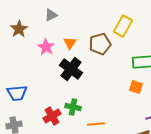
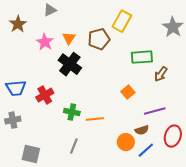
orange square: (136, 87) -> (128, 92), moved, turned 32
green cross: (73, 107) -> (72, 112), moved
red cross: (52, 116) -> (45, 95), moved

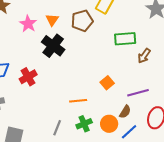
orange square: (128, 92) -> (107, 83), moved
green cross: (72, 112) -> (84, 124), moved, turned -35
brown semicircle: (142, 130) -> (125, 112), turned -40

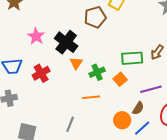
orange triangle: (52, 20) -> (76, 63), moved
pink star: (28, 24) -> (36, 36), moved
green rectangle: (125, 39) -> (132, 58), moved
green cross: (84, 124) -> (97, 72), moved

